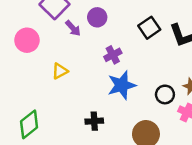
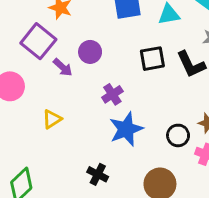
black square: (149, 28) -> (152, 59), turned 30
black cross: (94, 121) -> (98, 174), turned 36

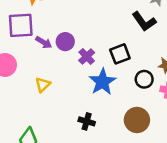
purple square: (38, 41) -> (21, 25), turned -32
purple circle: (90, 52) -> (65, 42), moved
black square: (152, 59) -> (120, 54), moved

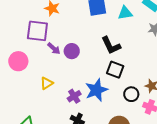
black L-shape: (144, 22) -> (111, 45), moved
black square: (120, 54) -> (115, 70), turned 30
purple cross: (87, 56) -> (74, 96), moved

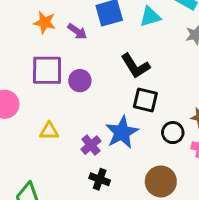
purple square: (37, 31) -> (47, 70), moved
purple arrow: (54, 48) -> (77, 31), moved
yellow triangle: (47, 83) -> (49, 131), turned 40

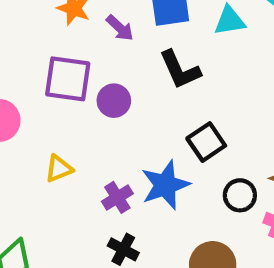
black L-shape: (135, 66) -> (180, 70), moved
black square: (145, 100) -> (206, 142), turned 35
yellow triangle: (49, 131) -> (59, 169), turned -30

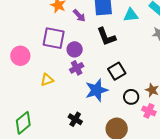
purple cross: (117, 197) -> (77, 68), moved

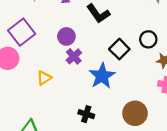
purple square: (54, 38) -> (22, 32), moved, turned -35
black circle: (131, 97) -> (148, 39), moved

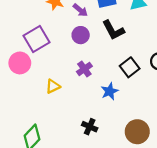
purple circle: (66, 36) -> (81, 35), moved
blue star: (102, 76) -> (110, 91), size x0.7

